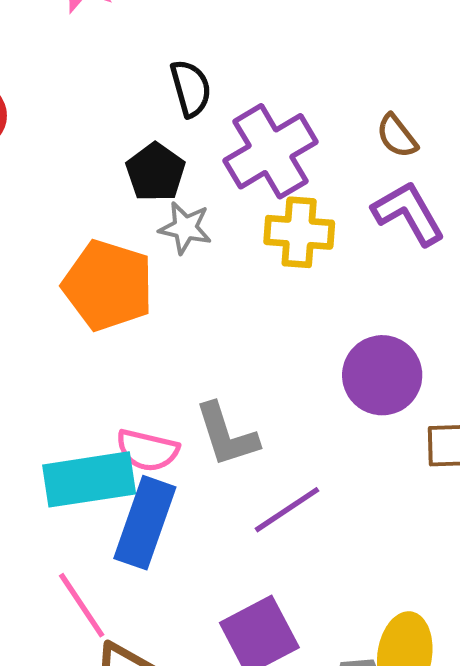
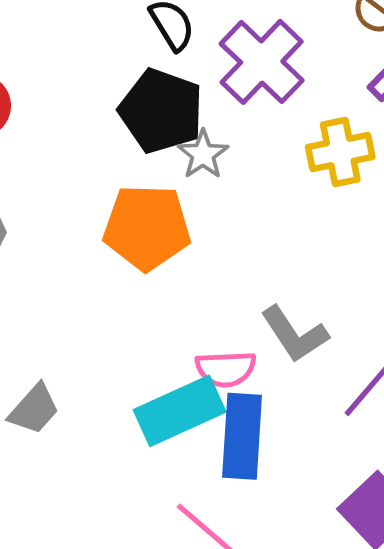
black pentagon: (156, 172) -> (161, 111), size x1.5
gray star: (185, 228) -> (203, 154), turned -30
yellow cross: (299, 232) -> (340, 152), moved

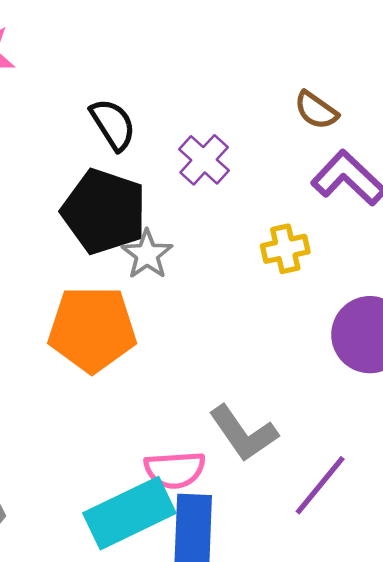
purple cross: (262, 62) -> (204, 160), size x0.6
yellow cross: (340, 152) -> (285, 249), size x0.7

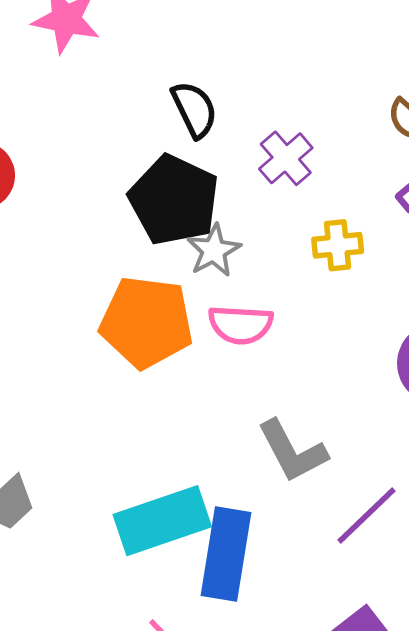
yellow cross: (285, 249) -> (338, 245), moved
pink semicircle: (175, 470) -> (241, 325), moved

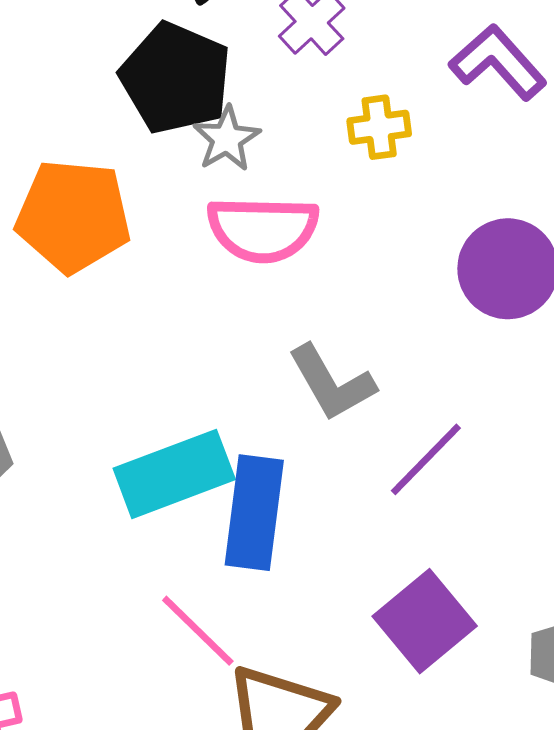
orange pentagon: (146, 322) -> (73, 216), moved
pink semicircle: (241, 325) -> (263, 229), size x1.4

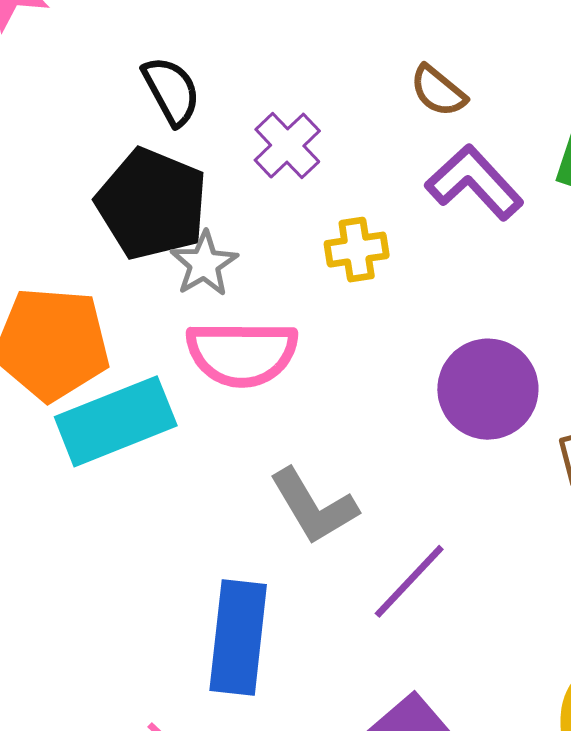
cyan rectangle: (174, 474) -> (116, 421), moved

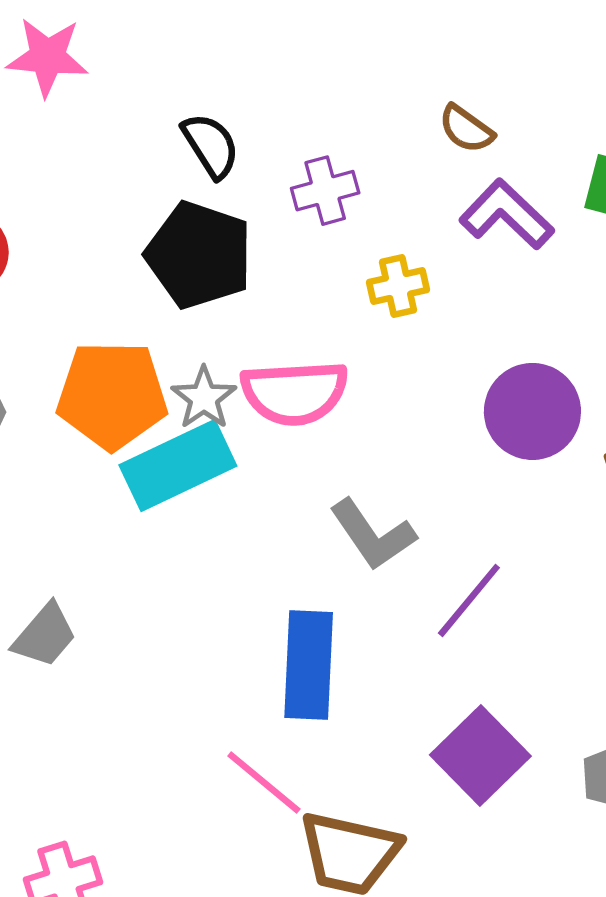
purple cross: (287, 146) -> (325, 191), turned 32
gray star: (204, 264) -> (204, 398), moved

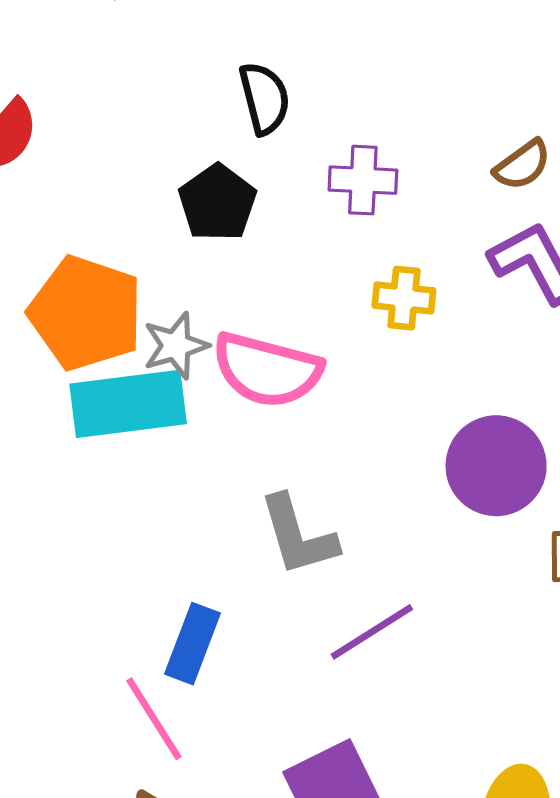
brown semicircle: (466, 129) -> (522, 165), turned -90
black pentagon: (199, 255) -> (217, 203), size x0.7
blue rectangle: (309, 665) -> (192, 644), size x0.7
pink line: (264, 783) -> (154, 719), moved

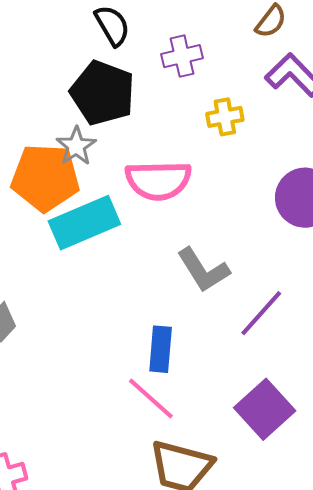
black pentagon: (217, 203) -> (103, 93), size x1.4
gray star: (176, 346) -> (76, 146), moved

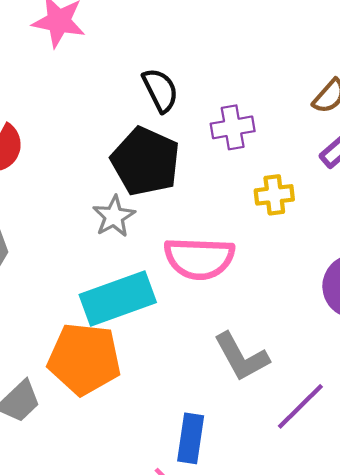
orange pentagon: (45, 178) -> (84, 359), moved

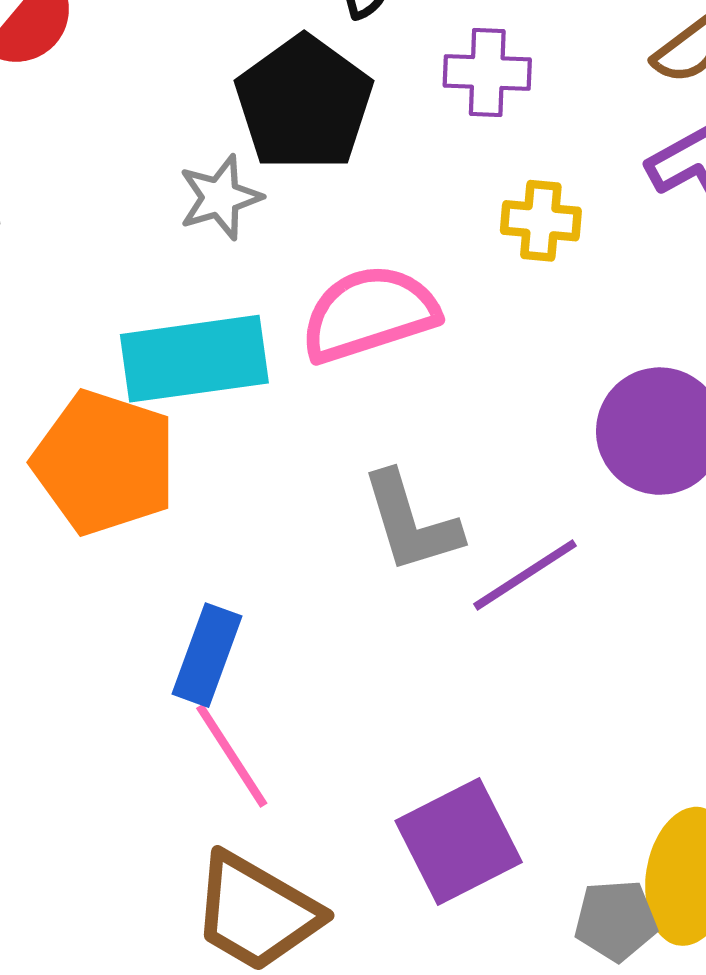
pink semicircle: (199, 258) -> (369, 314), turned 148
purple line: (300, 406) -> (525, 575), moved
blue rectangle: (191, 438) -> (207, 655), moved

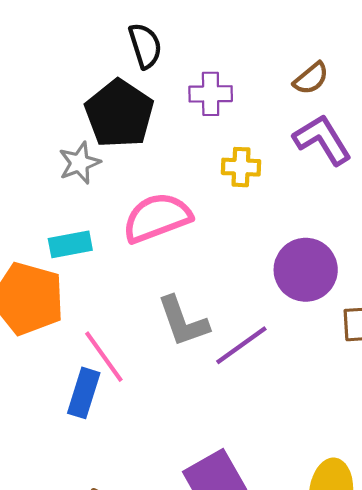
cyan rectangle: (194, 359) -> (70, 244), size x0.6
pink line: (232, 756) -> (104, 357), moved

